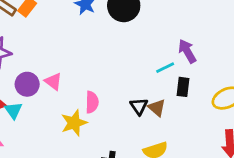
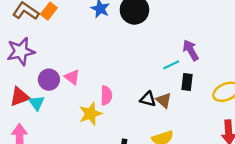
black triangle: (139, 106) -> (148, 99), turned -42

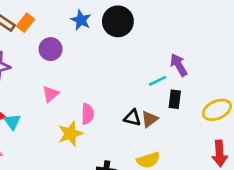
pink triangle: (72, 77) -> (51, 94), turned 42
purple circle: (49, 80) -> (51, 49), moved
brown triangle: (164, 100) -> (150, 119), turned 42

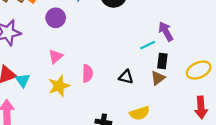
brown triangle: (150, 119) -> (158, 78), moved
yellow star: (70, 134) -> (59, 86), moved

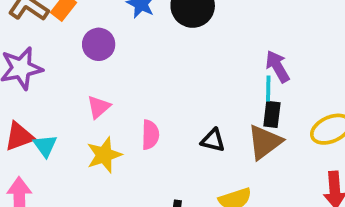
cyan line: (148, 45) -> (268, 89), moved, turned -63
brown triangle: (158, 78) -> (265, 142), size x1.5

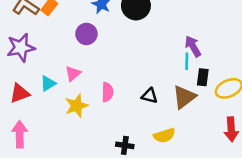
purple circle: (99, 44) -> (86, 34), moved
black rectangle: (272, 114) -> (203, 77), moved
cyan triangle: (45, 146) -> (48, 83), moved, turned 35

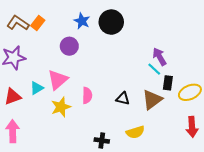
cyan line: (187, 61) -> (154, 69), turned -48
pink triangle: (73, 74) -> (58, 80), size x1.5

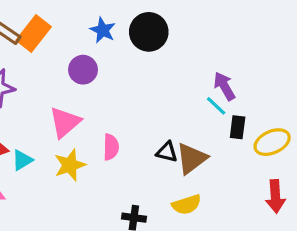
orange rectangle: (38, 23) -> (34, 34), size x1.5
cyan triangle: (37, 88) -> (22, 160), moved
brown triangle: (152, 100) -> (192, 159), moved

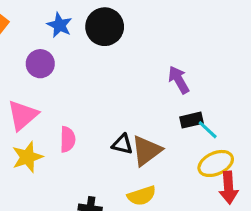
cyan line: (216, 106) -> (208, 130), moved
black rectangle: (238, 127) -> (192, 120), turned 70
yellow ellipse: (272, 142) -> (216, 163), moved

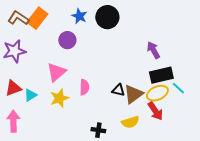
black rectangle: (192, 120) -> (161, 75), size x1.6
cyan line: (208, 130) -> (178, 88), moved
yellow ellipse: (216, 163) -> (157, 93), moved
red arrow: (229, 188) -> (155, 111), moved, turned -30

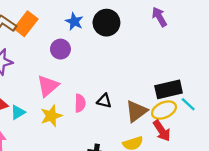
purple arrow: (153, 50) -> (159, 17), moved
black triangle: (118, 90) -> (104, 101), moved

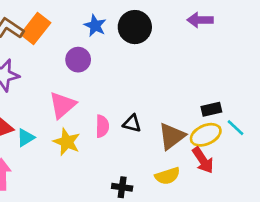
purple arrow: (159, 17) -> (200, 20), turned -60
black rectangle: (169, 89) -> (211, 109), size x0.6
yellow star: (51, 116) -> (67, 142), turned -30

